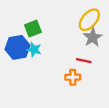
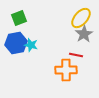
green square: (33, 29) -> (19, 18), moved
orange cross: (73, 77) -> (66, 70), size x1.5

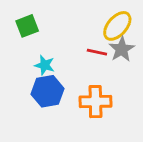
blue hexagon: (16, 43) -> (48, 91), moved
red line: (76, 55) -> (97, 52), moved

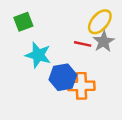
cyan star: (45, 65) -> (38, 55), size x1.5
blue hexagon: (48, 91) -> (63, 77), moved

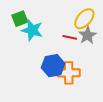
cyan star: (38, 55) -> (32, 30), moved

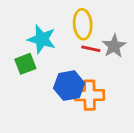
green square: (20, 19) -> (25, 64), moved
yellow ellipse: (84, 19) -> (83, 24), moved, turned -45

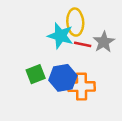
cyan star: (42, 39) -> (60, 36), moved
green square: (25, 64) -> (36, 74), moved

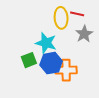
cyan star: (60, 36) -> (46, 43), moved
red line: (83, 44) -> (77, 14), moved

